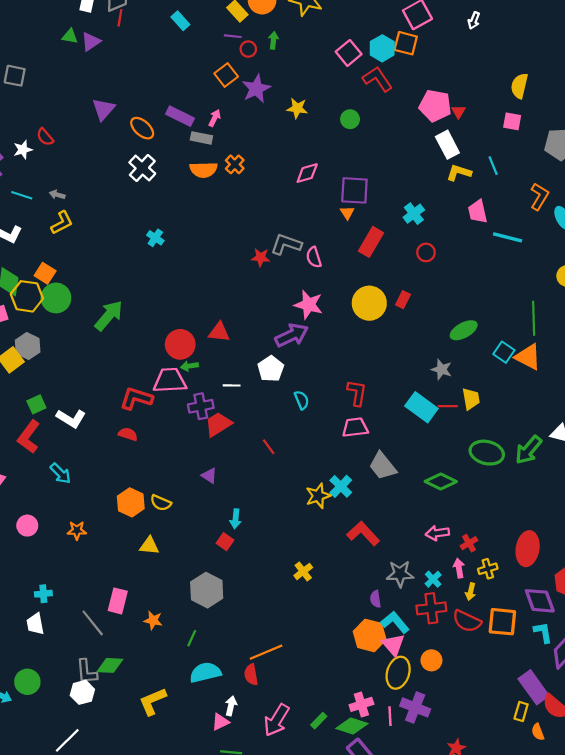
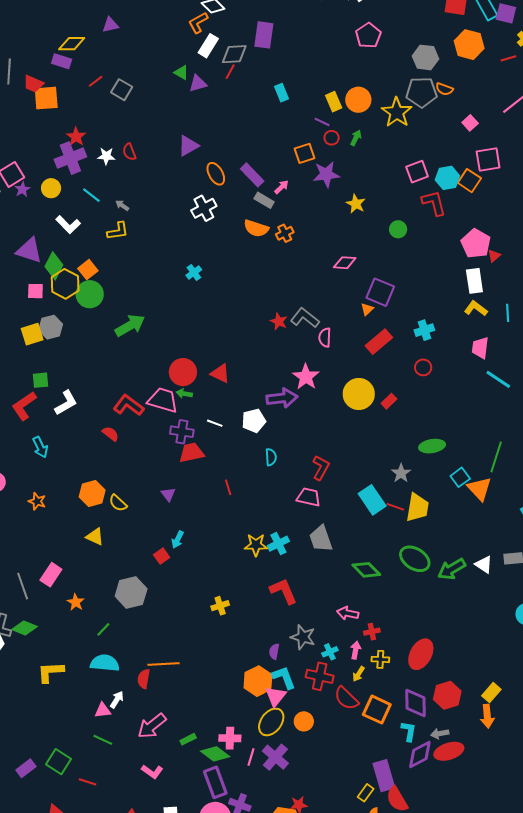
yellow trapezoid: (471, 399) -> (417, 508), size x1.4
white L-shape: (71, 418) -> (66, 403), turned -80

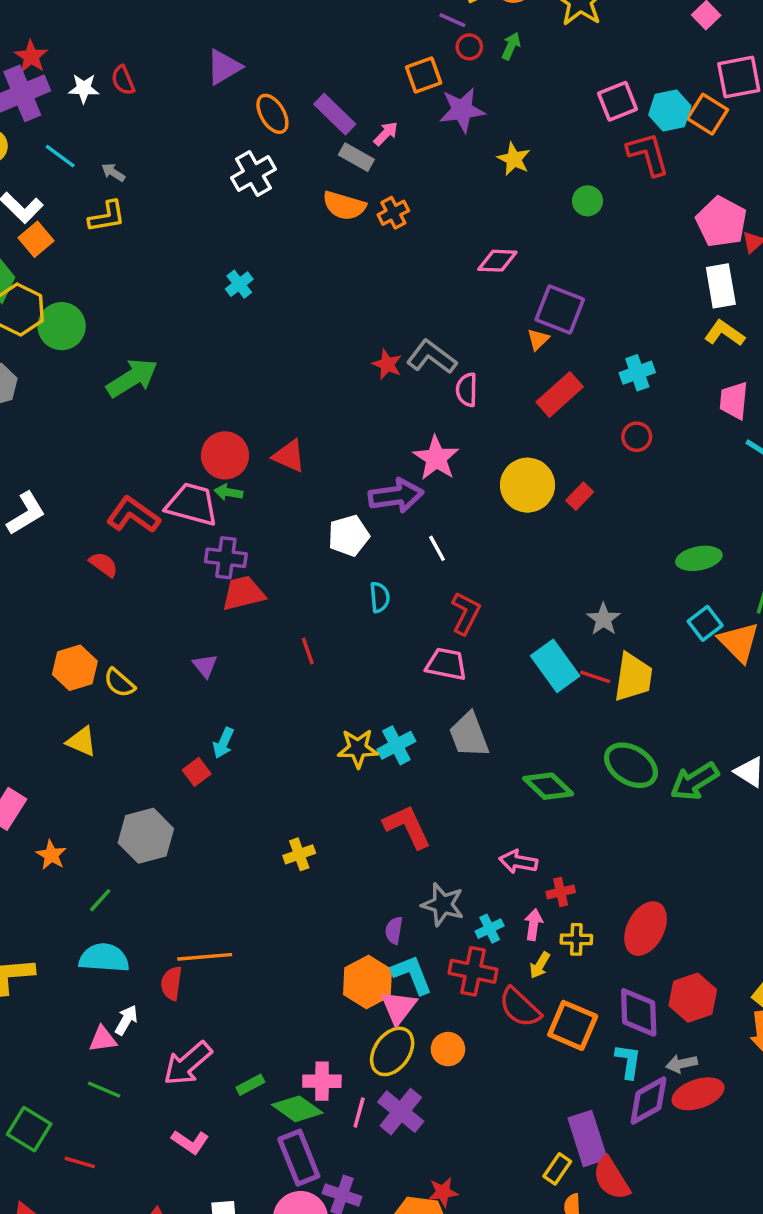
orange square: (88, 270) -> (36, 239), moved
white line: (215, 423) -> (437, 548), moved, turned 42
green ellipse: (432, 446) -> (699, 558), moved

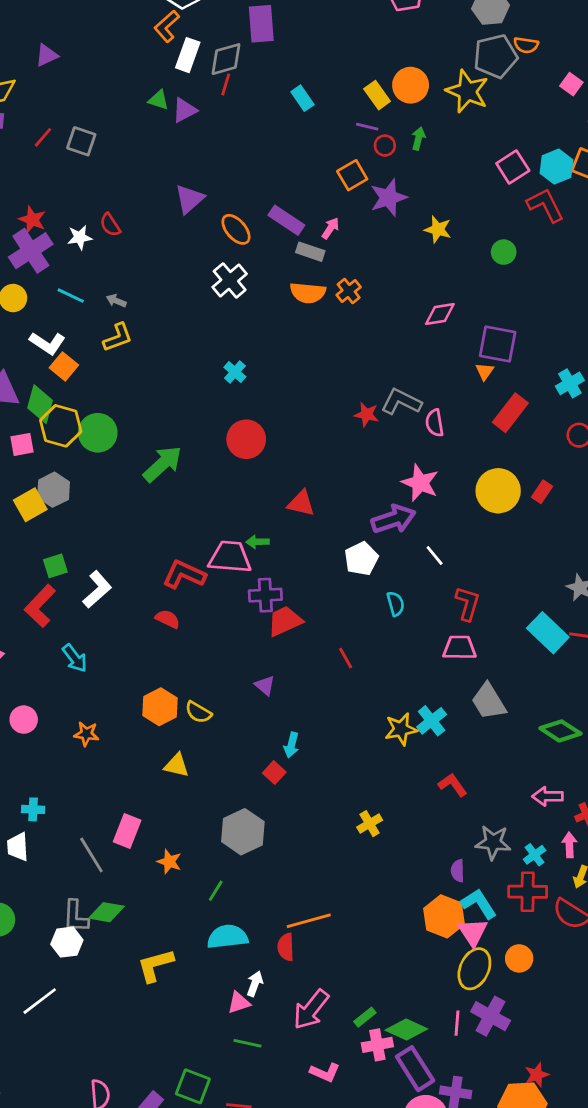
red circle: (225, 455) -> (246, 439), moved
red L-shape: (407, 827) -> (453, 785), size x0.7
pink cross: (322, 1081) -> (377, 1045), moved

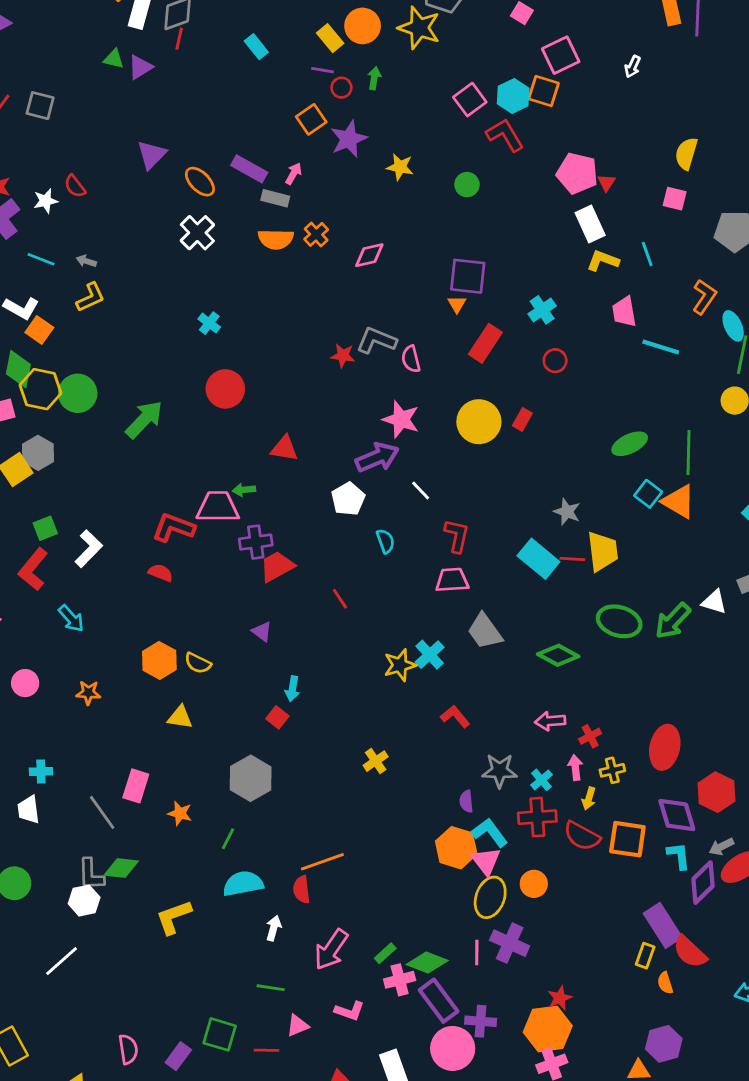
pink diamond: (440, 314) -> (369, 255), moved
pink triangle: (239, 1003) -> (298, 1025), moved

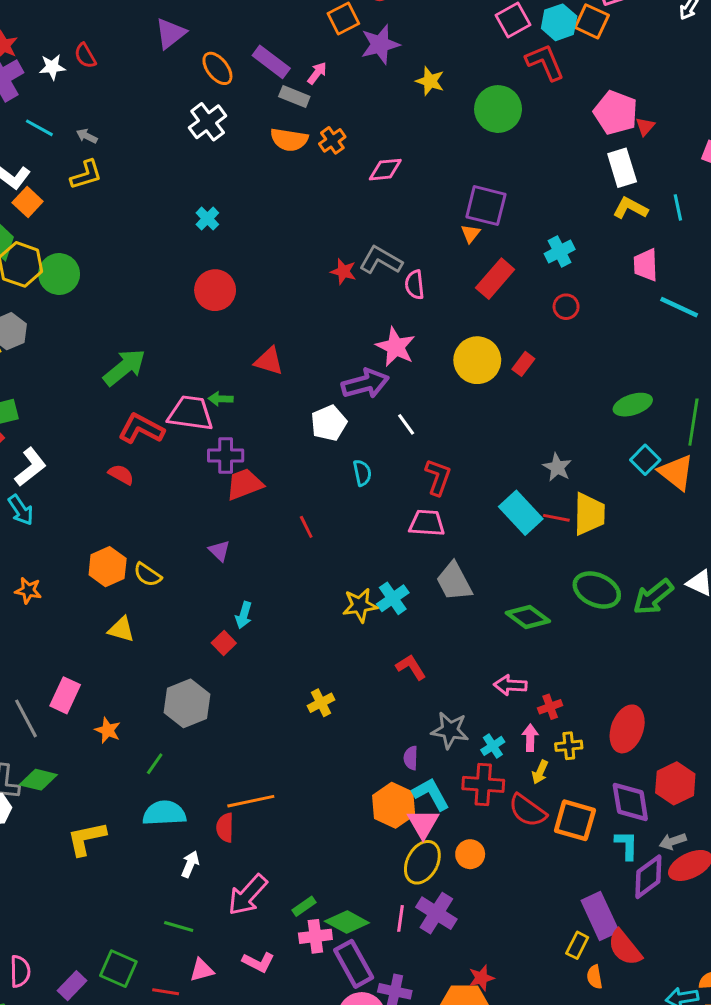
green circle: (467, 185) -> (498, 109), size x1.8
green arrow: (144, 419) -> (124, 367), moved
white L-shape: (89, 549) -> (30, 467), moved

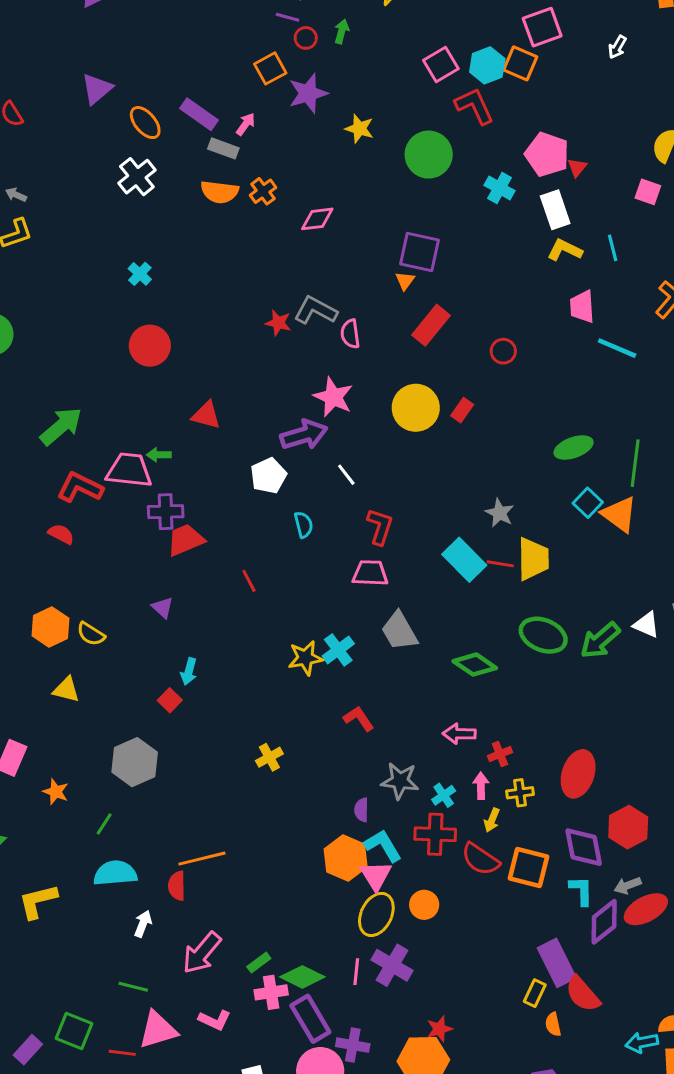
cyan cross: (560, 251) -> (500, 188), moved, turned -32
pink triangle: (202, 970) -> (158, 1030), size x1.6

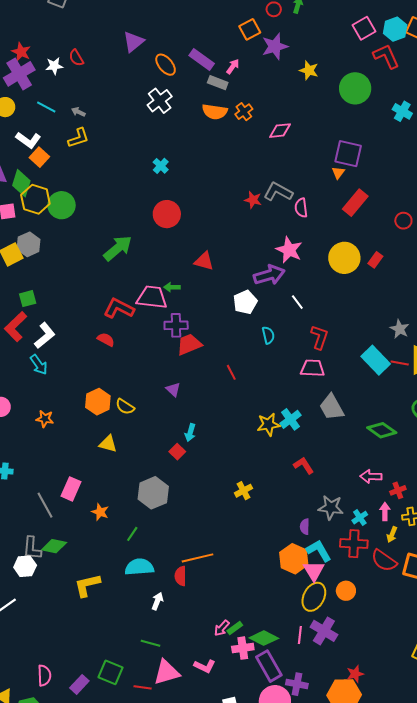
green arrow: (61, 426) -> (118, 248), moved
pink arrow: (202, 953) -> (222, 628), moved, size x0.6

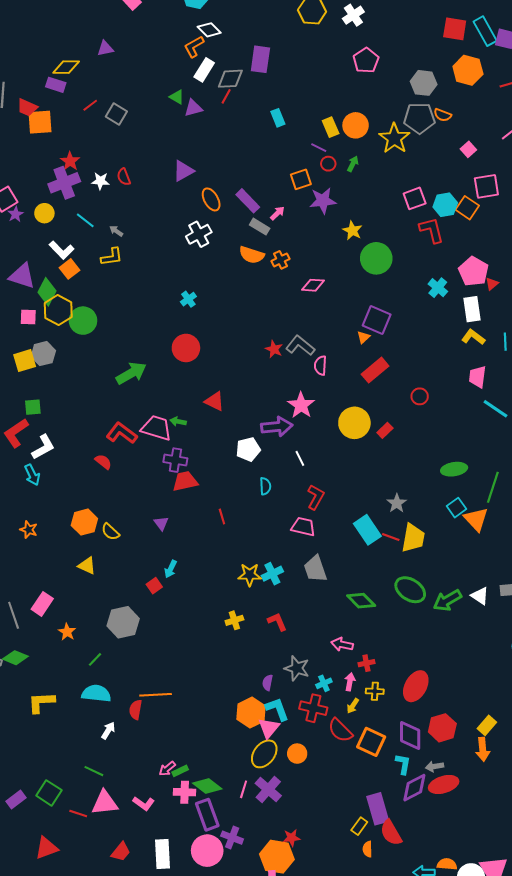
green circle: (355, 88) -> (376, 258), moved
yellow cross: (243, 491) -> (234, 620), moved

